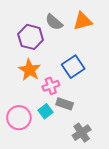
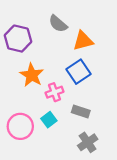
orange triangle: (83, 21) -> (83, 41), moved
purple hexagon: (31, 37) -> (18, 39), moved
gray rectangle: (65, 104) -> (81, 112), moved

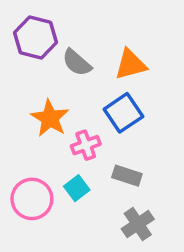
gray semicircle: (58, 24) -> (77, 63), moved
purple hexagon: (18, 39) -> (35, 37), moved

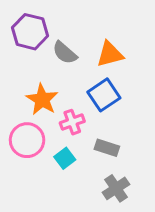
pink circle: (32, 199) -> (27, 140), moved

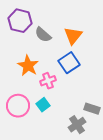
orange triangle: (110, 54) -> (73, 36), turned -36
pink circle: (27, 140) -> (18, 106), moved
gray rectangle: (107, 148) -> (92, 109), moved

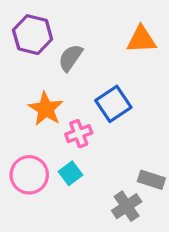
gray semicircle: (43, 35) -> (70, 58), turned 84
orange triangle: (73, 36) -> (141, 40), moved, turned 48

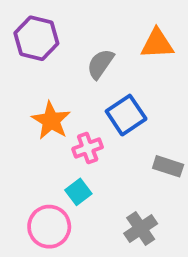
gray semicircle: (70, 58) -> (100, 64), moved
pink circle: (29, 175) -> (49, 227), moved
gray rectangle: (151, 180) -> (168, 166), moved

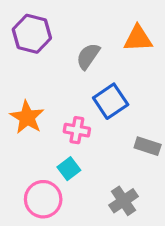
orange star: (51, 121) -> (27, 117), moved
pink cross: (88, 148) -> (77, 130), turned 30

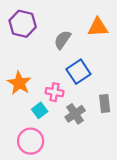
gray rectangle: (148, 146) -> (105, 104), turned 66
cyan square: (69, 169) -> (40, 110), moved
gray cross: (123, 201) -> (75, 114), moved

